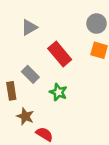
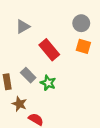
gray rectangle: (30, 74) -> (28, 75), moved

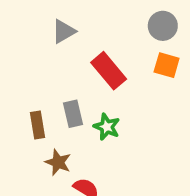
gray rectangle: (28, 75) -> (73, 114), turned 32

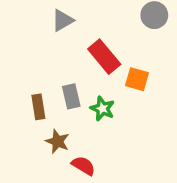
orange square: (167, 65) -> (137, 79), moved

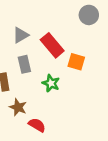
gray triangle: (63, 20) -> (21, 35), moved
gray rectangle: (71, 96) -> (24, 64), moved

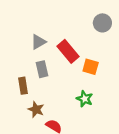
green star: (51, 83) -> (85, 99), moved

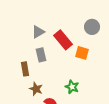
gray circle: (102, 23) -> (92, 27), moved
green star: (85, 99) -> (72, 87), moved

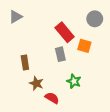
gray triangle: (38, 32) -> (16, 17), moved
gray rectangle: (41, 55) -> (60, 54), moved

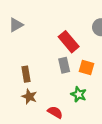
orange square: (84, 46) -> (86, 67), moved
brown star: (36, 83) -> (29, 97), moved

